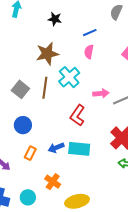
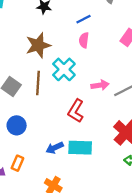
orange rectangle: (30, 153) -> (17, 163), moved

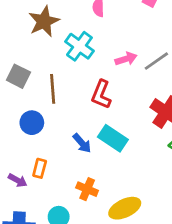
brown line: (38, 83) -> (53, 89), moved
blue arrow: (55, 148) -> (82, 143), turned -98
cyan rectangle: (80, 148) -> (113, 138), turned 40

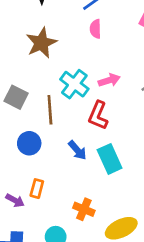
cyan cross: (79, 46) -> (74, 84), moved
pink arrow: (126, 59) -> (109, 80), moved
cyan rectangle: (113, 138) -> (110, 159), turned 32
blue arrow: (82, 143) -> (77, 150), moved

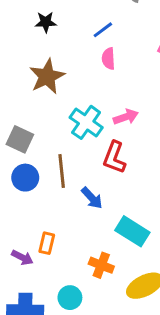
brown line: (50, 110) -> (62, 171), moved
blue circle: (29, 143) -> (25, 178), moved
cyan rectangle: (110, 159) -> (132, 231), moved, turned -32

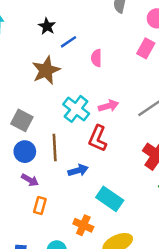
black star: (46, 22) -> (47, 26), turned 30
blue line: (103, 30) -> (68, 42), moved
blue arrow: (92, 198) -> (78, 170), turned -66
purple arrow: (22, 257) -> (30, 180), moved

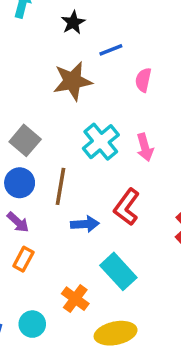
black star: (47, 26) -> (73, 23), moved
pink arrow: (108, 106) -> (145, 147), turned 78
red L-shape: (98, 138) -> (127, 207), moved

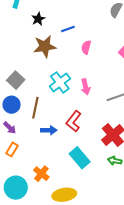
black star: (73, 23) -> (38, 19), moved
cyan rectangle: (118, 271) -> (80, 158), moved
cyan circle: (32, 324) -> (16, 188), size x1.5

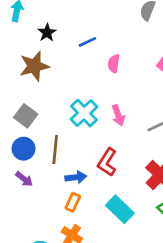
brown star: (45, 46) -> (34, 66), moved
orange rectangle: (12, 149) -> (73, 202), moved

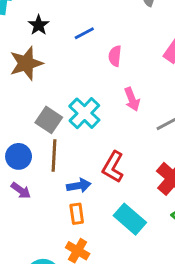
pink arrow: (118, 115) -> (132, 99), moved
gray square: (26, 116) -> (49, 120), moved
orange rectangle: (73, 202) -> (77, 214), turned -30

